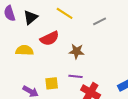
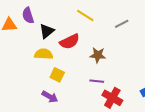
black triangle: (31, 17) -> (47, 31), moved
yellow square: (52, 83) -> (57, 75), moved, turned 32

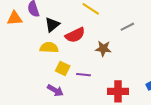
gray line: (122, 24) -> (127, 27), moved
purple line: (97, 81) -> (83, 75), moved
red cross: (112, 98) -> (118, 91), turned -30

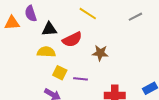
black triangle: (52, 25) -> (49, 29), turned 35
gray line: (127, 27) -> (135, 17), moved

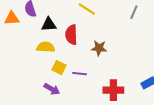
gray line: (135, 17) -> (134, 12), turned -40
red semicircle: (72, 39) -> (71, 35), turned 114

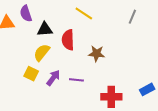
yellow semicircle: (46, 47) -> (42, 52), turned -54
yellow square: (59, 68) -> (31, 74), moved
purple arrow: (52, 89) -> (53, 78), moved, turned -84

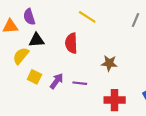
black triangle: (45, 29) -> (37, 40), moved
yellow semicircle: (42, 52) -> (21, 56), moved
brown star: (97, 54) -> (109, 63), moved

